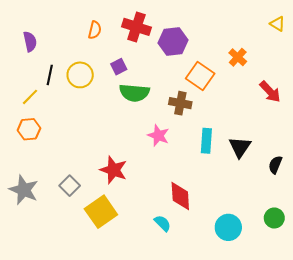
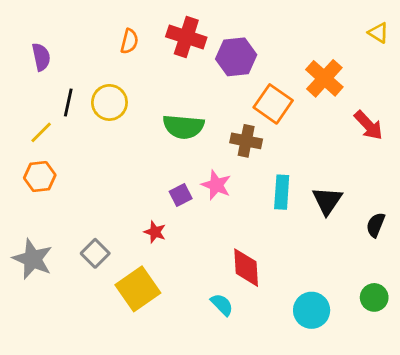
orange cross: (238, 57) -> (324, 78), size x1.5
purple square: (119, 67) -> (181, 195), moved
red star: (113, 170) -> (155, 232), size x0.6

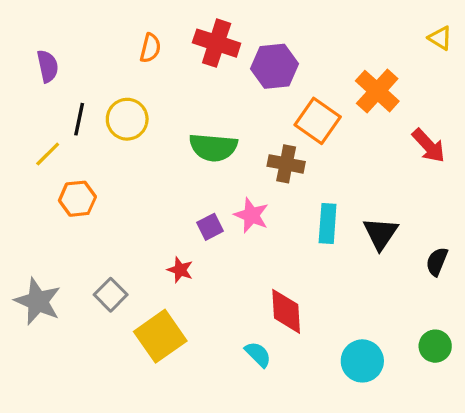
orange hexagon: (40, 176) -> (77, 199), moved

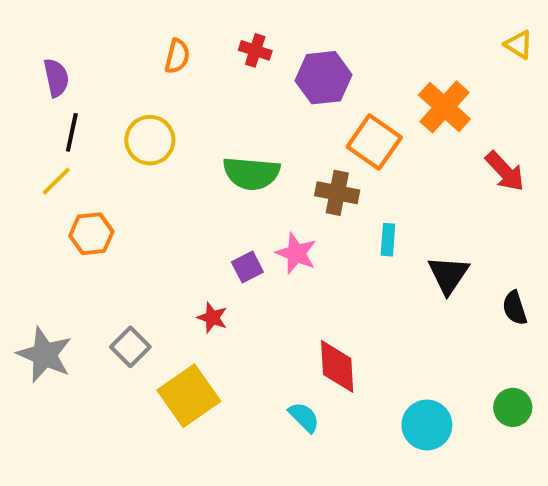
red cross: (217, 43) -> (255, 50), size x0.6
black line: (79, 119) -> (72, 132), moved
cyan rectangle: (328, 224) -> (388, 240), moved, size x0.7
black semicircle: (437, 262) -> (515, 308), turned -40

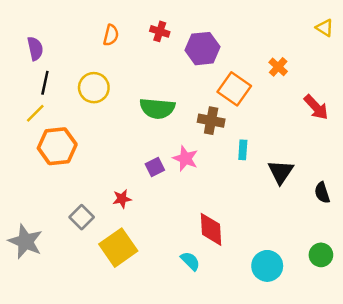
orange cross: (444, 107) -> (278, 67), size x0.6
orange hexagon: (91, 234) -> (57, 146), size x1.4
red star: (212, 318) -> (122, 199), moved, turned -30
gray star: (45, 355) -> (25, 241), moved

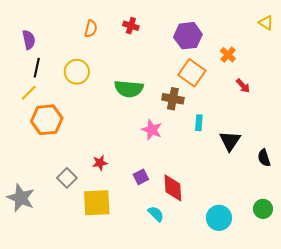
purple hexagon: (202, 49) -> (188, 36), moved
red arrow: (316, 107) -> (243, 86), moved, size x0.7
purple square: (155, 167) -> (141, 177), moved
yellow square: (118, 248) -> (97, 203), turned 32

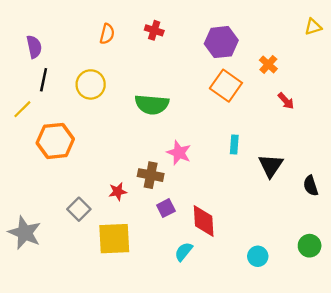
yellow triangle: (266, 23) -> (313, 27), turned -49
yellow line: (29, 93) -> (22, 109), moved
brown cross: (173, 99) -> (151, 175), moved
cyan semicircle: (156, 214) -> (184, 252), turned -96
cyan circle: (219, 218) -> (258, 256), size x0.7

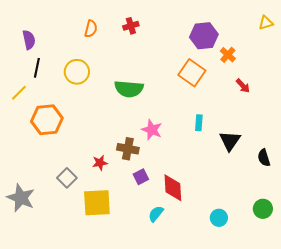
red cross: (154, 30) -> (131, 26), turned -35
purple hexagon: (221, 42) -> (204, 36), moved

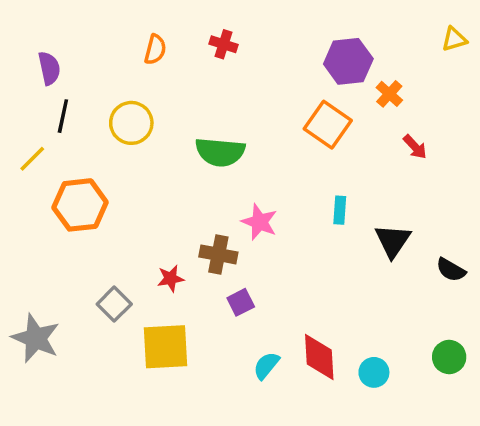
red cross: (131, 26) -> (224, 44), turned 35
black semicircle: (264, 158) -> (451, 270), turned -42
red diamond: (173, 188) -> (319, 357), moved

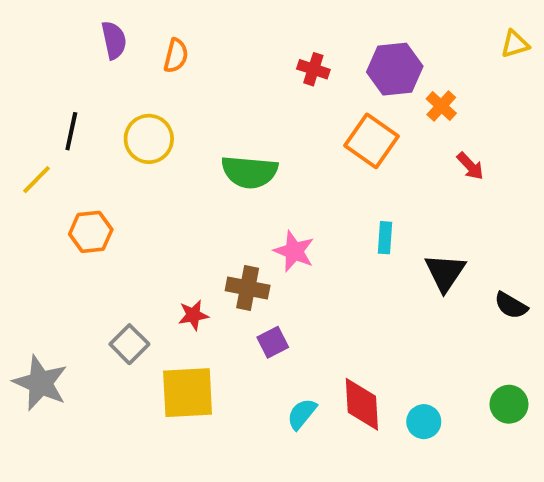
red cross: (224, 44) -> (313, 69), moved
purple semicircle: (49, 68) -> (114, 40), moved
orange hexagon: (80, 205) -> (91, 232), size x0.7

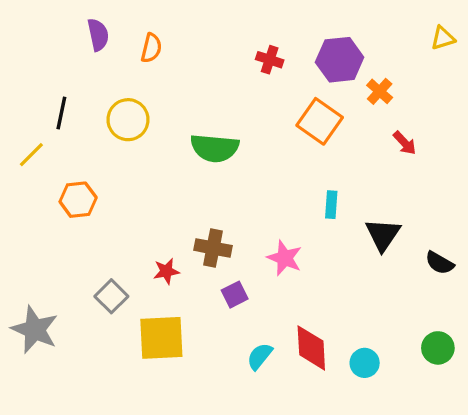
pink star: (294, 251) -> (285, 258), moved

